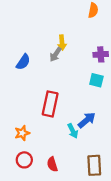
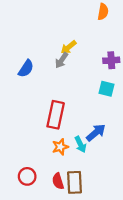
yellow arrow: (62, 43) -> (69, 47), turned 56
orange star: (22, 133) -> (60, 147), moved
brown rectangle: (94, 165) -> (75, 182), moved

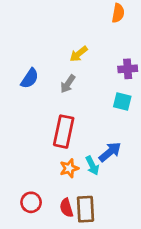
gray arrow: (62, 60) -> (68, 84), moved

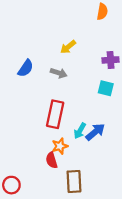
gray arrow: (68, 84) -> (59, 73), turned -105
cyan arrow: (92, 166) -> (80, 131), moved, turned 56
red circle: (31, 202) -> (11, 185), moved
red semicircle: (66, 208) -> (52, 160), moved

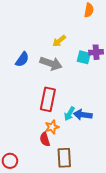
gray arrow: (59, 73) -> (51, 63), size x1.5
cyan square: (106, 88) -> (84, 57), moved
blue arrow: (95, 132) -> (83, 115), turned -132

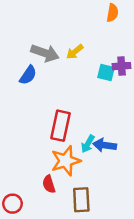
gray arrow: (51, 63) -> (45, 53), moved
orange star: (52, 127) -> (66, 161), size x1.6
red semicircle: (45, 139) -> (49, 184), moved

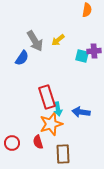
gray arrow: (45, 53) -> (35, 41), turned 40
red rectangle: (61, 126) -> (47, 97), turned -30
cyan arrow: (88, 144) -> (58, 109), moved, turned -40
red circle: (12, 204) -> (12, 143), moved

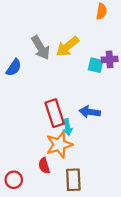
yellow arrow: (58, 40) -> (68, 46), size x1.5
blue semicircle: (22, 58) -> (14, 68), moved
blue arrow: (81, 112) -> (90, 112), moved
red circle: (12, 143) -> (14, 180), moved

